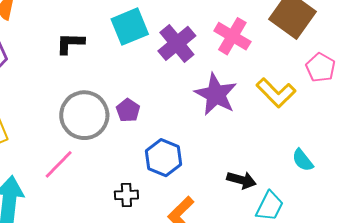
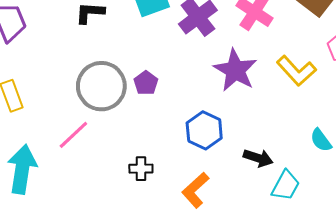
blue hexagon: (164, 158) -> (204, 130), moved

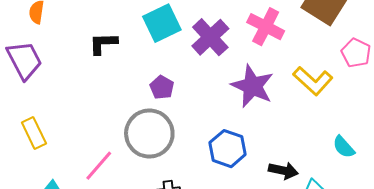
purple pentagon: (146, 83) -> (162, 87), moved
gray circle: (101, 86) -> (149, 133), moved

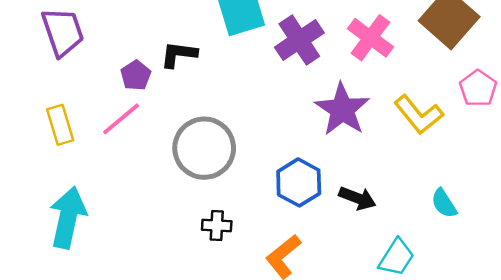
black L-shape: (103, 43) -> (179, 54), moved
purple pentagon: (162, 87) -> (136, 75), moved
pink line: (99, 166) -> (121, 119), moved
black arrow: (283, 171) -> (357, 198), moved

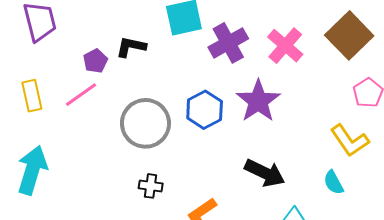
yellow L-shape: (419, 115) -> (350, 141), moved
blue hexagon: (299, 182) -> (205, 110), moved
black arrow: (357, 198) -> (265, 173), size x1.4

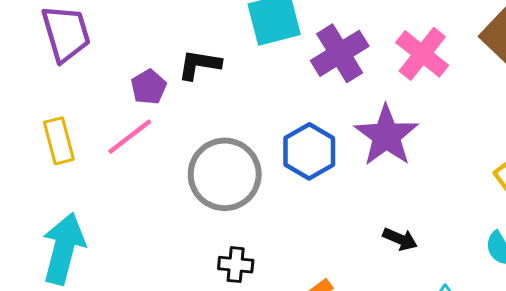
black arrow: (265, 173) -> (400, 239), size x0.6

